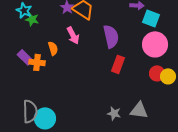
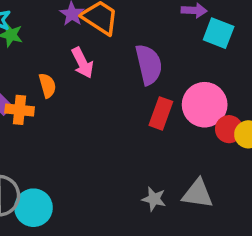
pink circle: (155, 44) -> (205, 105), moved

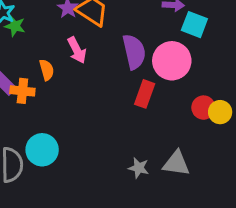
pink circle: (205, 105) -> (172, 61), moved
cyan circle: (33, 208) -> (42, 150), moved

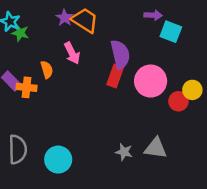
pink circle: (172, 61) -> (151, 81), moved
red rectangle: (145, 94) -> (115, 76), moved
yellow circle: (220, 112) -> (192, 90), moved
cyan circle: (42, 150) -> (58, 160), moved

